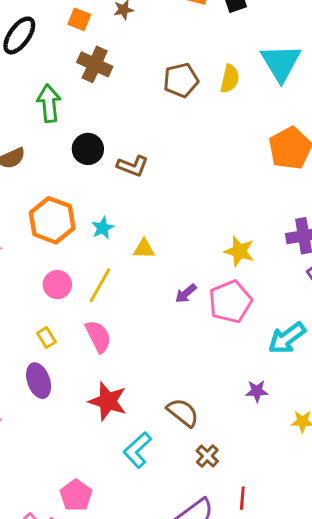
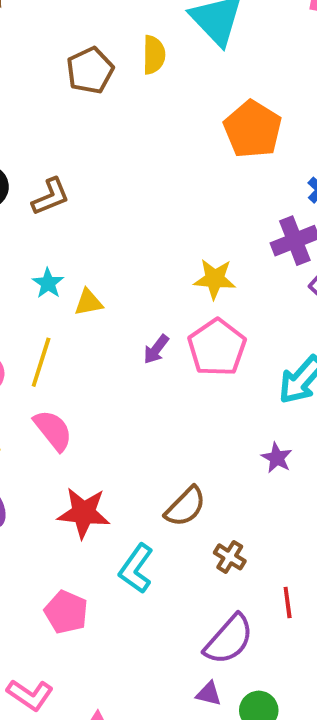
brown L-shape: (133, 166) -> (51, 197), turned -32
cyan star: (103, 228) -> (48, 283), moved
purple star: (257, 391) -> (277, 458), turned -30
brown semicircle: (183, 413) -> (185, 507), turned 108
pink pentagon: (76, 495) -> (66, 612), moved

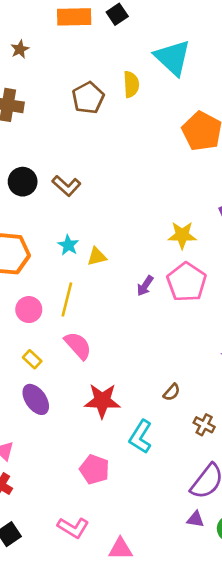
brown L-shape: (51, 197) -> (66, 186), turned 68
brown semicircle: (185, 507) -> (172, 392), size x0.6

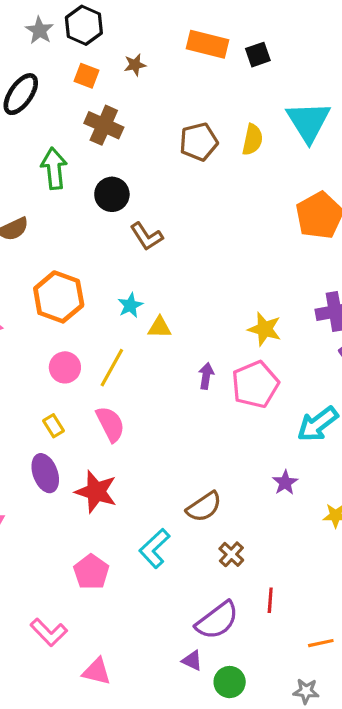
black circle: (23, 182) -> (112, 194), moved
purple arrow: (145, 286) -> (206, 376), turned 140
brown semicircle: (172, 392) -> (204, 507), size x1.6
red star: (102, 401) -> (96, 492), moved

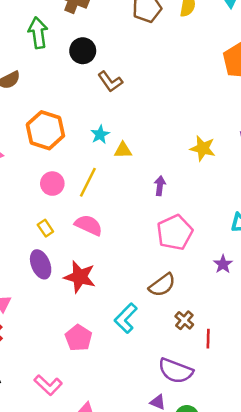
pink pentagon: (255, 384) -> (175, 232), moved
pink semicircle: (110, 424) -> (89, 225), turned -36
red line: (270, 600) -> (208, 339), moved
purple semicircle: (217, 620) -> (176, 371), turned 60

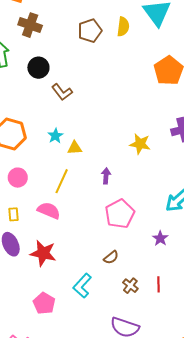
yellow line: (88, 182) -> (62, 181), moved
yellow rectangle: (45, 228) -> (13, 214), turned 32
brown semicircle: (162, 285) -> (111, 257), size x0.7
red line: (208, 339) -> (158, 284), moved

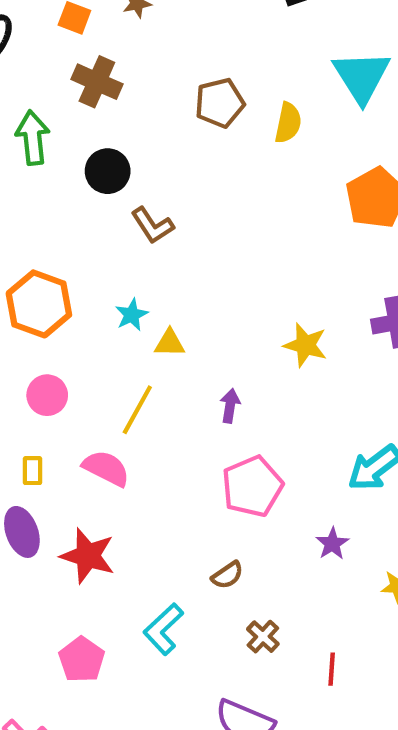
yellow semicircle: (123, 27) -> (288, 123), moved
red line: (158, 284) -> (332, 669), moved

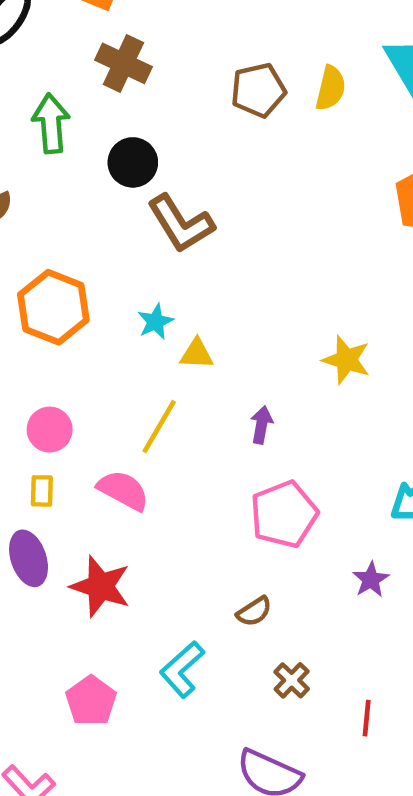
yellow semicircle: (288, 123) -> (331, 88), moved
brown L-shape: (152, 225) -> (181, 224), size x1.4
pink circle: (47, 395) -> (50, 430), moved

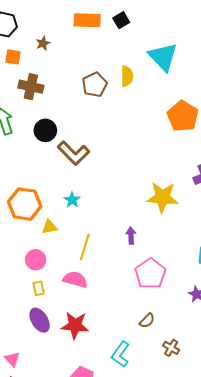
yellow triangle: (197, 354) -> (49, 227), moved
yellow star: (346, 360) -> (162, 197), size x1.4

